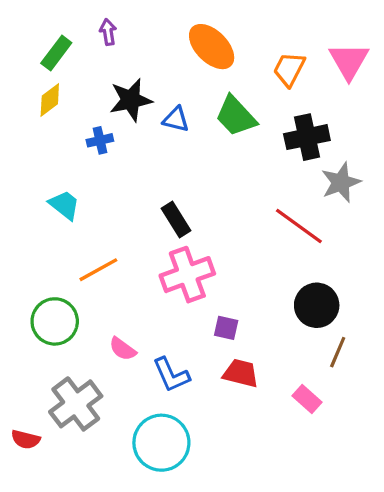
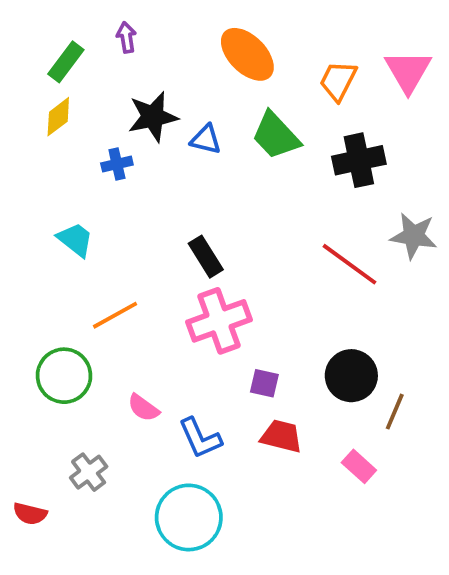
gray star: (341, 182) -> (414, 236), moved, turned 30
black circle: (317, 305) -> (351, 376), moved
gray cross: (76, 404) -> (89, 472), size x0.6

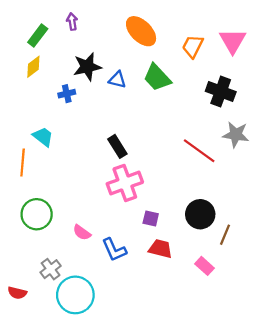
black cross: (359, 160) -> (221, 91), moved, turned 32
orange line: (115, 315) -> (23, 163), moved, turned -56
cyan circle: (189, 517) -> (75, 295), moved

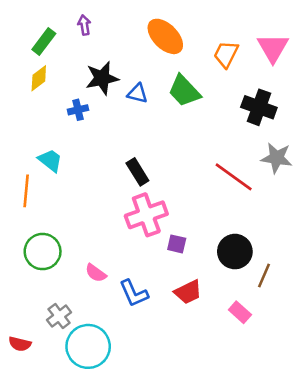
purple square: (151, 219) -> (177, 244), moved
red trapezoid: (160, 249) -> (188, 292), turned 140

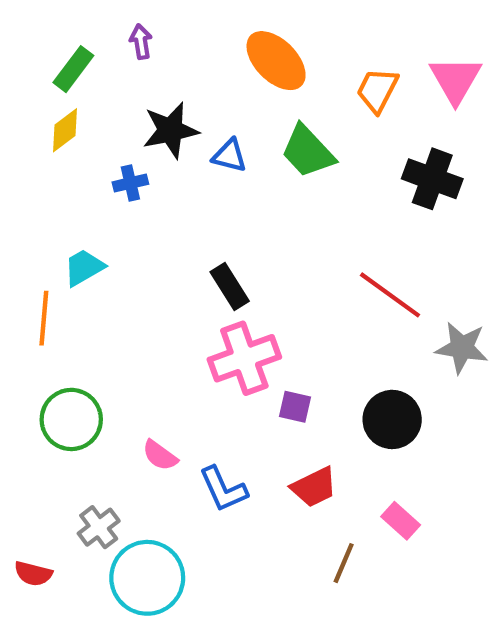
gray star: (277, 158) -> (462, 348), moved
cyan trapezoid: (50, 160) -> (84, 267), turned -68
brown line: (264, 276) -> (344, 563), moved

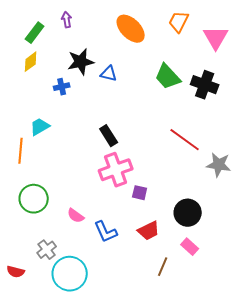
orange trapezoid: (377, 90) -> (179, 22), moved
green trapezoid: (308, 151) -> (168, 77), moved
black circle: (392, 419) -> (188, 213), moved

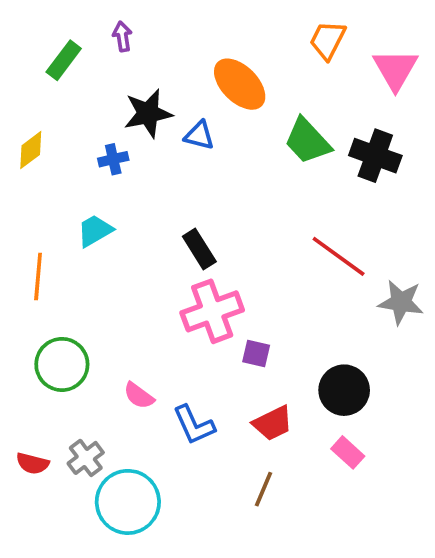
orange ellipse: (131, 29) -> (240, 84), moved
yellow diamond: (31, 62) -> (31, 150), moved
cyan trapezoid: (40, 127) -> (95, 231), moved
brown line: (163, 267) -> (263, 489), moved
red semicircle: (16, 272) -> (33, 463), moved

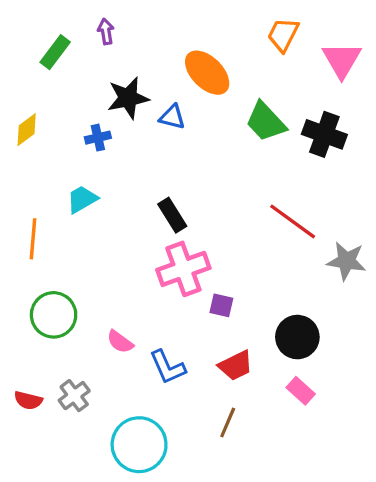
cyan circle: (128, 502) -> (139, 445), moved

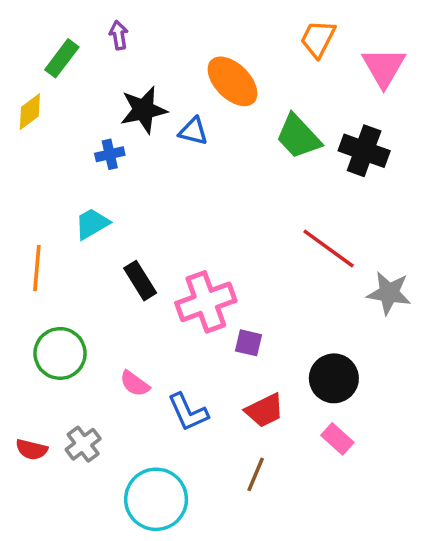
yellow diamond: (27, 130) -> (30, 112), moved
black rectangle: (172, 215) -> (140, 281), moved

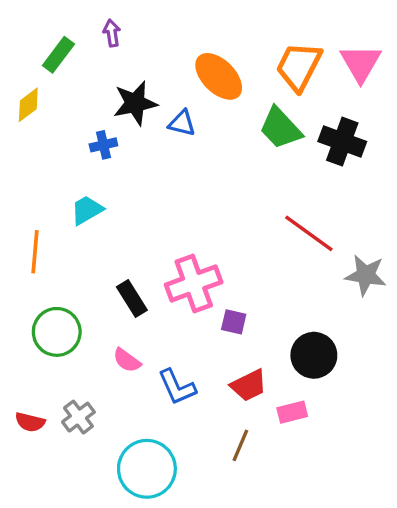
orange trapezoid: (318, 39) -> (299, 66), moved, size x1.4
black rectangle: (140, 281) -> (132, 299), moved
pink rectangle: (337, 439) -> (292, 412), moved, turned -56

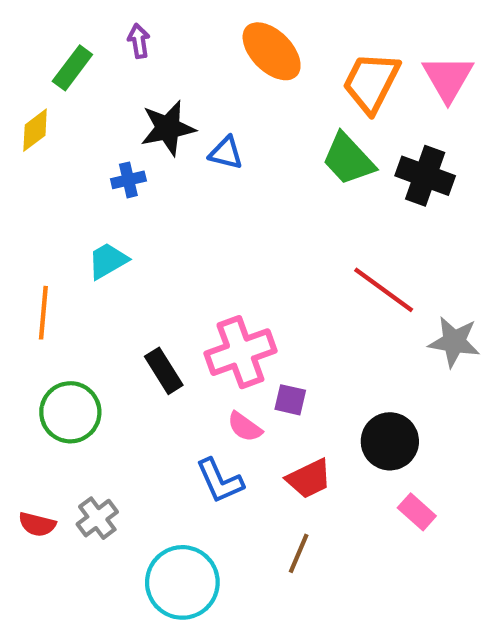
orange ellipse: (219, 76) -> (272, 51), moved
pink semicircle: (127, 360) -> (245, 427), moved
pink rectangle: (292, 412) -> (417, 512), moved, turned 56

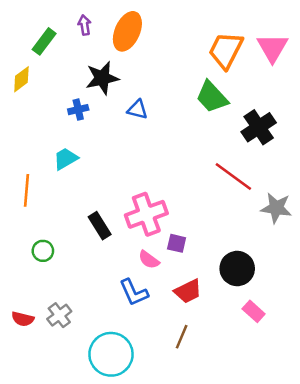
orange ellipse: (272, 51) -> (127, 31), moved, turned 69
blue triangle: (226, 153) -> (137, 110), moved
black cross: (425, 176) -> (259, 127), moved, turned 36
green circle: (70, 412) -> (43, 251), size x0.6

